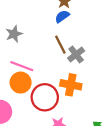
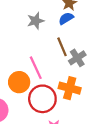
gray star: (14, 34) -> (36, 21), moved
pink line: (22, 66) -> (36, 68), moved, turned 40

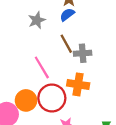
gray cross: (77, 58) -> (83, 53), turned 35
orange circle: (19, 82) -> (26, 100), moved

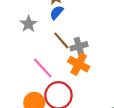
orange cross: (78, 84) -> (79, 64), moved, turned 30

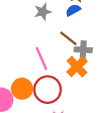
brown line: (61, 40) -> (68, 38), turned -30

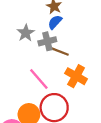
gray cross: (83, 50) -> (47, 41), moved

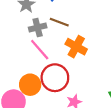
gray cross: (47, 41) -> (38, 28), moved

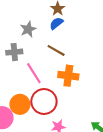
gray cross: (38, 28) -> (14, 52), moved
orange cross: (76, 47) -> (68, 76), turned -30

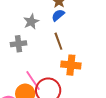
brown line: (56, 50) -> (58, 41), turned 42
pink line: (34, 73) -> (33, 81), moved

